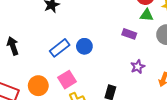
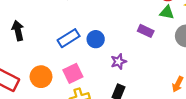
purple star: (138, 67) -> (119, 62), moved

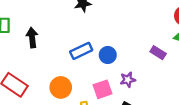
pink square: (73, 73) -> (102, 89), moved
orange circle: (41, 77) -> (61, 87), moved

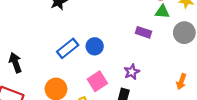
black arrow: (32, 38) -> (15, 63), moved
purple star: (128, 80) -> (132, 72), moved

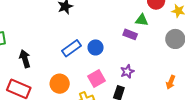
green triangle: (162, 12) -> (142, 20), moved
purple rectangle: (143, 32) -> (130, 34), moved

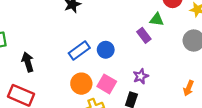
purple rectangle: (130, 34) -> (144, 35), turned 32
pink square: (96, 78) -> (107, 84), turned -30
orange circle: (60, 84) -> (81, 84), moved

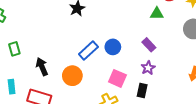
purple rectangle: (144, 35) -> (149, 45), moved
orange circle: (81, 84) -> (72, 76), moved

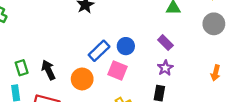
green rectangle: (14, 49) -> (22, 68), moved
pink square: (117, 78) -> (117, 71), moved

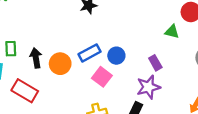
purple star: (165, 68) -> (148, 87), size x1.5
orange circle: (82, 79) -> (60, 64), moved

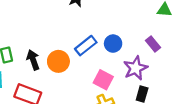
pink square: (102, 77) -> (103, 80), moved
purple star: (148, 87) -> (135, 68), moved

